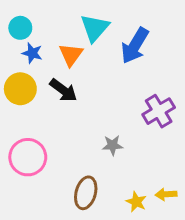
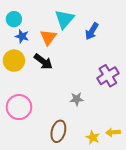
blue arrow: (135, 46) -> (92, 31), size x0.7

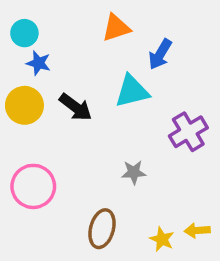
cyan triangle: (64, 19) -> (132, 91), moved, turned 35
orange triangle: (48, 37) -> (116, 28), moved, turned 36

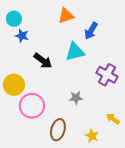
yellow circle: (24, 105) -> (14, 85), moved
purple cross: (188, 132) -> (107, 75), turned -30
pink circle: (33, 186) -> (32, 106), moved
yellow arrow: (197, 230) -> (113, 119), moved, turned 40

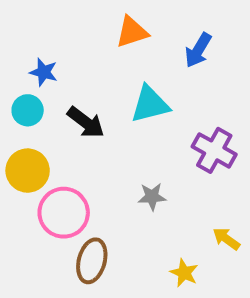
cyan circle: (14, 19) -> (28, 110), moved
blue arrow: (91, 31) -> (198, 50), moved
brown ellipse: (58, 130) -> (92, 261), moved

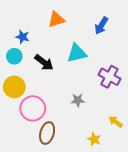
orange triangle: (132, 32) -> (56, 19), moved

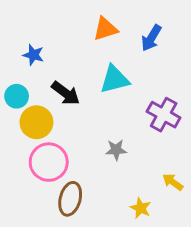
orange triangle: (56, 19) -> (105, 29), moved
cyan circle: (14, 56) -> (17, 96), moved
yellow circle: (14, 87) -> (36, 122), moved

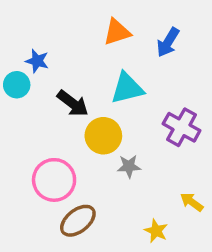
cyan circle: (17, 96) -> (17, 85), moved
yellow circle: (36, 122) -> (103, 136), moved
brown ellipse: (70, 199) -> (78, 221), turned 36

